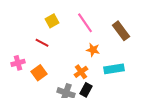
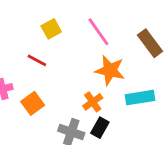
orange star: (93, 50) -> (110, 70), size x1.5

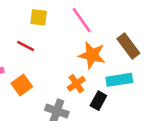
yellow square: (51, 29) -> (39, 17), turned 36
brown rectangle: (150, 43) -> (128, 46), moved
black rectangle: (100, 128) -> (98, 101), moved

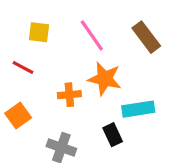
brown rectangle: (128, 46) -> (146, 37), moved
orange cross: (76, 84) -> (69, 95), moved, turned 30
black rectangle: (98, 101) -> (113, 135), turned -54

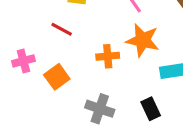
black rectangle: (113, 135) -> (151, 109), moved

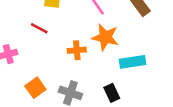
orange square: (57, 77) -> (35, 88), moved

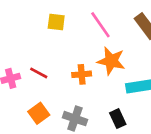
red line: (39, 28) -> (39, 73), moved

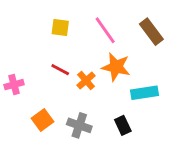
red line: (39, 73) -> (60, 70), moved
orange cross: (82, 74) -> (86, 81), turned -36

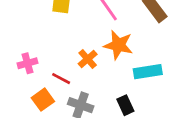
red line: (60, 70) -> (61, 79), moved
pink cross: (14, 85) -> (28, 63), moved

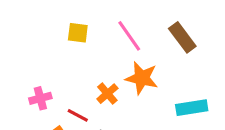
cyan rectangle: (148, 72) -> (192, 108), moved

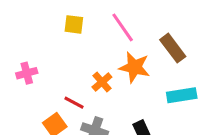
brown rectangle: (182, 37) -> (173, 48), moved
pink cross: (40, 98) -> (27, 73), moved

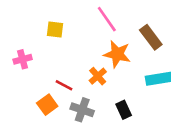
yellow square: (74, 24) -> (55, 29), moved
orange cross: (102, 82) -> (98, 76), moved

